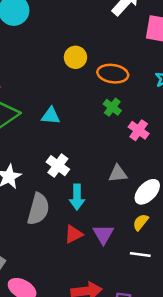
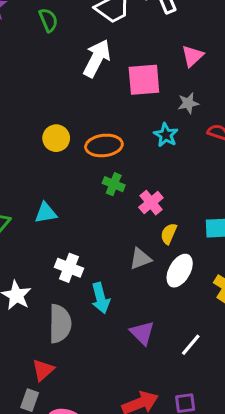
pink cross: (139, 130) -> (151, 203), turned 30
yellow semicircle: (141, 222) -> (169, 234), moved
red triangle: (74, 234) -> (43, 370), moved
white line: (140, 254) -> (191, 345), turned -42

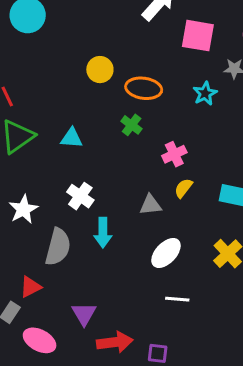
green cross: (114, 184) -> (132, 125), moved
white ellipse: (180, 271) -> (166, 253), moved
purple triangle: (142, 333) -> (84, 314), moved
white line: (191, 345) -> (177, 299), turned 40

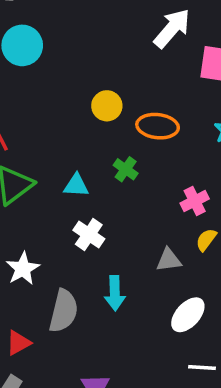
green cross: (132, 125) -> (126, 169), moved
white cross: (80, 196) -> (89, 235), moved
red triangle: (30, 287) -> (18, 343), moved

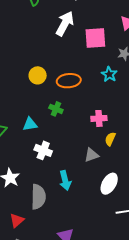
pink cross: (195, 201) -> (99, 118), turned 35

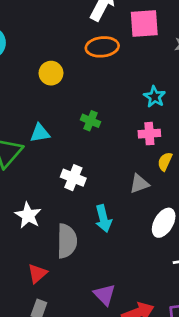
cyan star: (109, 74) -> (155, 97), moved
yellow circle: (38, 75) -> (51, 73), moved
orange ellipse: (69, 81) -> (102, 47), moved
cyan triangle: (30, 124) -> (40, 133), moved

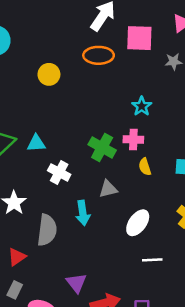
green cross: (91, 121) -> (102, 147), moved, size x1.5
cyan triangle: (40, 133) -> (36, 143), moved
yellow semicircle: (165, 162) -> (145, 167), turned -48
gray triangle: (139, 184) -> (108, 189), moved

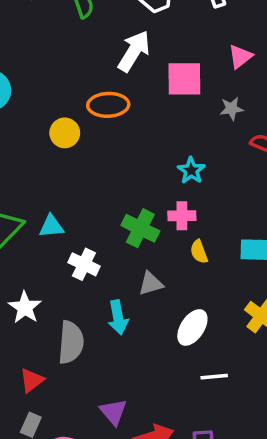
orange ellipse: (99, 55) -> (108, 105), moved

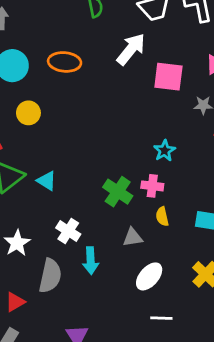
orange ellipse: (108, 105) -> (65, 62), moved
yellow circle: (65, 133) -> (28, 113), moved
cyan triangle: (51, 226) -> (47, 181), turned 30
white cross: (84, 264) -> (68, 231), moved
gray triangle: (151, 284) -> (133, 237), moved

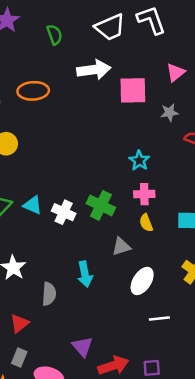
white arrow: (131, 49) -> (94, 70), turned 52
pink cross: (152, 186) -> (144, 194), moved
white cross: (68, 231) -> (64, 212), moved
gray semicircle: (50, 276) -> (49, 294), size x0.7

